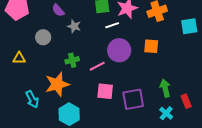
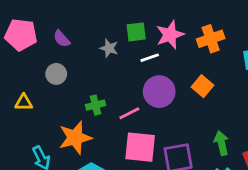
purple semicircle: (58, 10) -> (62, 39), moved
gray star: (74, 26) -> (109, 48), moved
orange square: (151, 46) -> (202, 86), turned 35
pink square: (105, 91) -> (140, 147), size x1.4

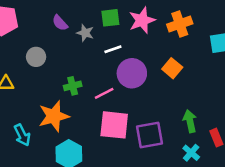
purple semicircle: (62, 39) -> (60, 23), moved
white line: (150, 58) -> (113, 49), moved

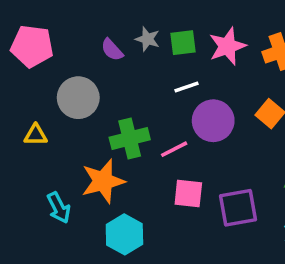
gray star: (85, 33) -> (147, 39), moved
gray circle: (36, 57) -> (78, 98), size x1.5
green cross: (73, 86) -> (130, 138), size x1.5
pink square: (114, 125) -> (188, 194), size x0.7

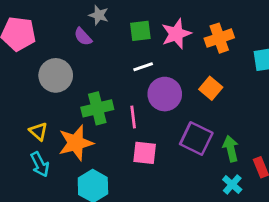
gray star: (147, 39) -> (99, 15), moved
yellow triangle: (36, 135) -> (38, 131), moved, turned 42
pink line: (174, 149) -> (133, 117), turned -70
purple square: (238, 208) -> (196, 139), moved, turned 36

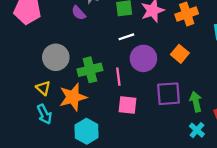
gray circle: (56, 75) -> (56, 57), moved
purple square: (196, 139) -> (168, 94), turned -30

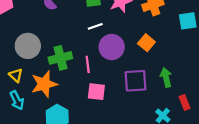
green arrow: (196, 102) -> (166, 77), moved

